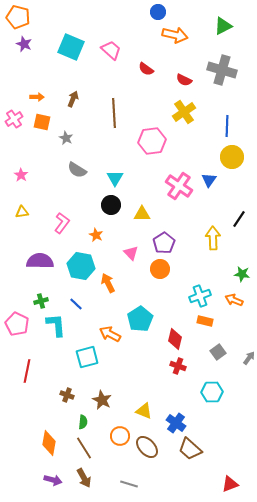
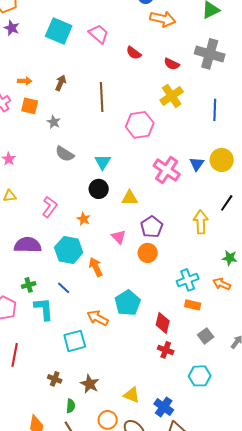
yellow circle: (232, 157) -> (222, 160), moved

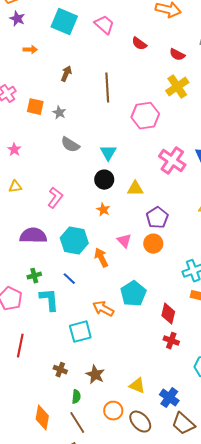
orange arrow: (25, 81) -> (30, 50), moved
orange square: (30, 106) -> (35, 107), moved
orange star: (84, 219) -> (103, 210), moved
pink triangle: (119, 237) -> (124, 241), moved

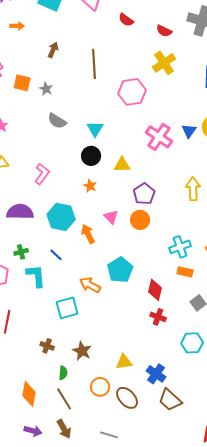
yellow triangle: (137, 386) -> (124, 362), turned -30

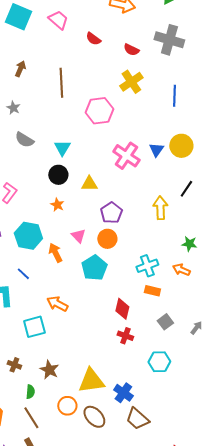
cyan pentagon: (120, 270) -> (94, 268), moved
yellow triangle: (124, 362) -> (91, 381), size x1.6

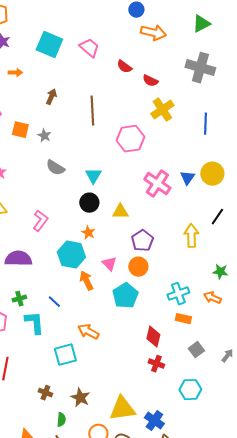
red semicircle: (131, 50) -> (150, 81), moved
cyan hexagon: (28, 236) -> (71, 255), moved

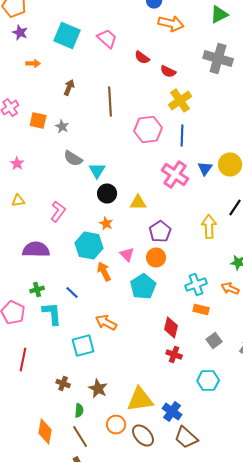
blue line: (205, 124) -> (182, 136), moved
cyan triangle: (93, 176) -> (97, 170), moved

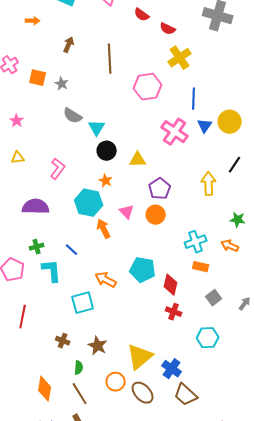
blue line: (182, 136) -> (194, 99), moved
cyan pentagon: (143, 286) -> (143, 270), moved, turned -30
yellow triangle: (140, 400) -> (140, 357), turned -32

